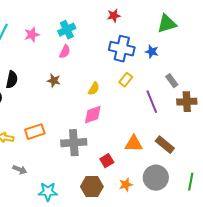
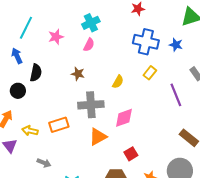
pink star: (32, 35) -> (56, 37), moved
pink diamond: (93, 115) -> (124, 118), moved
gray cross: (74, 143) -> (91, 105), moved
orange triangle: (134, 144) -> (98, 137), moved, turned -30

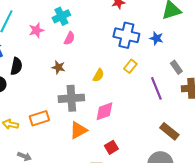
cyan cross: (91, 23) -> (61, 16), moved

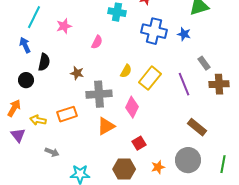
cyan cross: (61, 16) -> (117, 12), moved, turned 36
pink semicircle: (69, 38) -> (97, 42), moved
yellow rectangle: (130, 66) -> (150, 78), moved, size x1.6
brown star: (58, 67) -> (77, 73), moved
pink diamond: (104, 111) -> (132, 107), turned -45

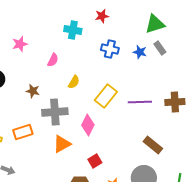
blue cross: (154, 31) -> (110, 49), size x0.7
gray rectangle: (204, 63) -> (160, 48), moved
yellow semicircle: (126, 71) -> (74, 82), moved
purple line: (184, 84) -> (140, 102), turned -70

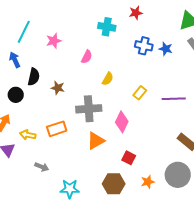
blue star: (140, 52) -> (166, 49), moved
brown star: (33, 91) -> (58, 88), moved
yellow rectangle: (106, 96) -> (140, 93), size x0.6
red square: (95, 161) -> (129, 158), turned -32

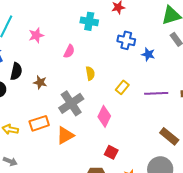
blue star: (166, 49) -> (148, 54), moved
yellow semicircle: (108, 79) -> (90, 73), turned -40
gray cross: (89, 109) -> (71, 103), turned -30
orange triangle: (96, 141) -> (65, 135), moved
gray arrow: (42, 167) -> (10, 161), moved

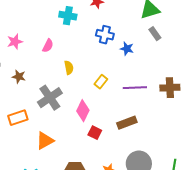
pink star: (36, 35) -> (15, 42), moved
orange triangle: (65, 135) -> (45, 141), moved
brown rectangle: (169, 136) -> (127, 123), moved, turned -60
red square: (111, 152) -> (95, 133), moved

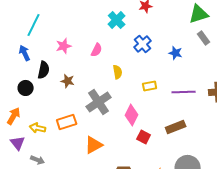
cyan cross: (68, 16) -> (117, 20), turned 36
blue cross: (105, 35) -> (143, 44), moved, turned 36
yellow rectangle: (101, 82) -> (150, 86), turned 40

